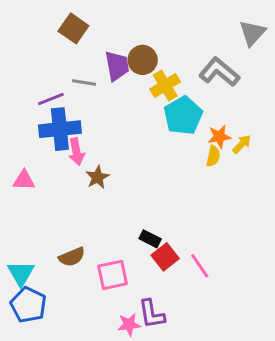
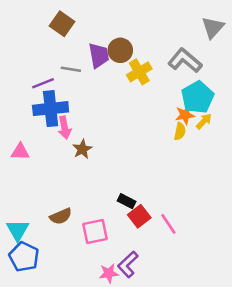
cyan pentagon: (183, 116) -> (198, 97), moved
purple L-shape: (152, 314) -> (128, 264), turned 56

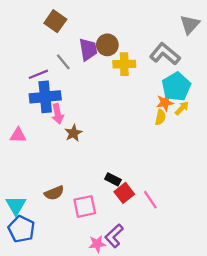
gray line: (71, 69) -> (63, 62), turned 42
yellow cross: (139, 72) -> (124, 64), turned 30

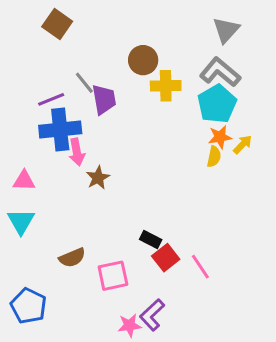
brown square: (55, 21) -> (57, 24), moved
gray triangle: (190, 25) -> (226, 30), moved
purple trapezoid: (88, 49) -> (104, 99), moved
cyan pentagon: (176, 87) -> (217, 104), moved
cyan triangle: (16, 205) -> (21, 221), moved

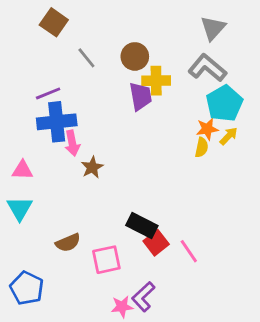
gray line: (84, 83) -> (86, 58), moved
purple trapezoid: (104, 99) -> (140, 96), moved
cyan pentagon: (217, 104) -> (224, 103), moved
black rectangle: (151, 240) -> (142, 226), size x1.5

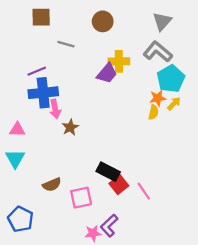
brown square: (54, 22) -> (41, 17), turned -36
brown circle: (135, 56) -> (103, 21), moved
gray line: (86, 58) -> (66, 44), turned -35
purple trapezoid: (140, 96) -> (107, 73), turned 50

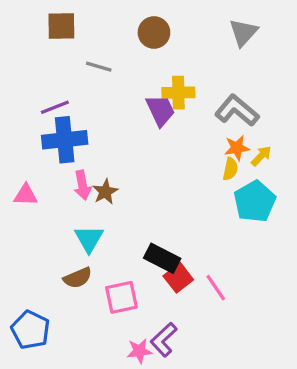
gray L-shape: (158, 52) -> (237, 110), moved
purple trapezoid: (107, 73) -> (160, 110), turned -65
cyan pentagon: (171, 79) -> (255, 201), moved
pink arrow: (55, 109) -> (83, 185), moved
cyan triangle: (15, 159) -> (89, 239), moved

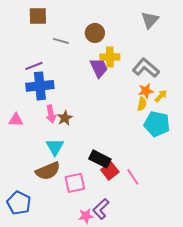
brown circle: (154, 32) -> (95, 33), moved
cyan pentagon: (255, 201) -> (157, 124), turned -30
brown semicircle: (78, 278) -> (48, 171), size x1.4

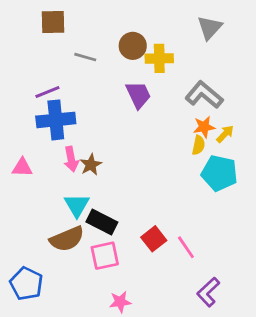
yellow cross: (110, 57) -> (159, 58), moved
black rectangle: (100, 159) -> (102, 222), moved
purple L-shape: (101, 209) -> (208, 292), moved

